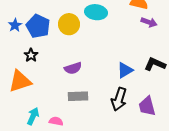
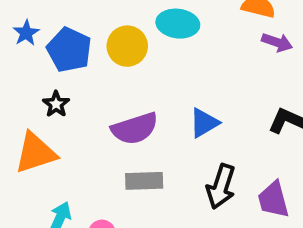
blue star: (15, 25) -> (26, 33), moved
purple semicircle: (73, 68) -> (135, 128), size x1.4
blue triangle: (125, 70) -> (204, 123), moved

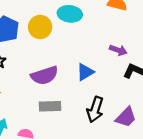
purple arrow: (277, 42) -> (118, 50), moved
purple trapezoid: (273, 200) -> (126, 117), turned -120

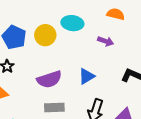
purple arrow: (118, 50) -> (106, 41), moved

